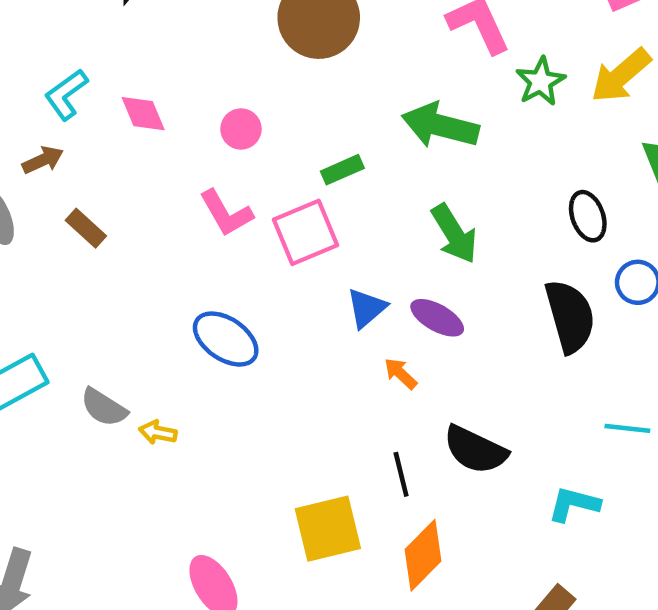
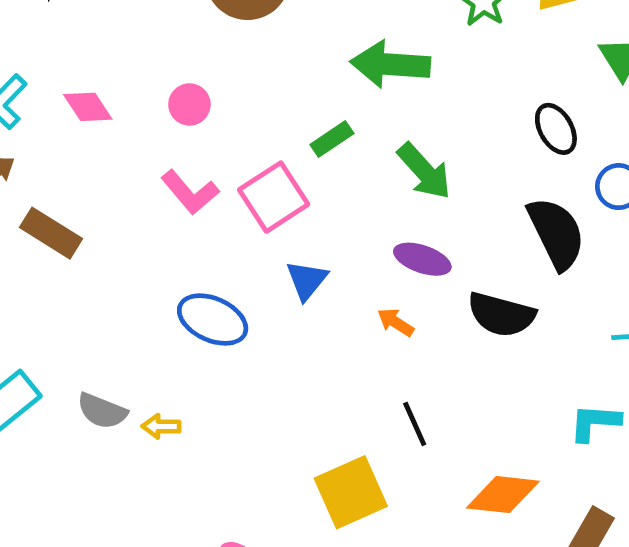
green rectangle: (342, 170) -> (332, 139), moved
brown rectangle: (86, 228) -> (51, 233), size x1.4
blue triangle: (367, 308) -> (307, 280), moved
black semicircle: (475, 450) -> (501, 315), moved
orange diamond: (423, 555) -> (503, 495), moved, turned 62

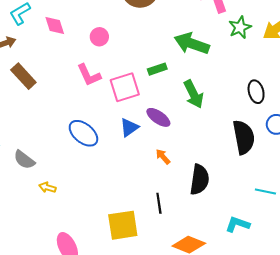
purple ellipse: (422, 259) -> (158, 117), moved
black semicircle: (501, 315) -> (199, 180), moved, turned -112
yellow arrow: (161, 426) -> (47, 187), moved

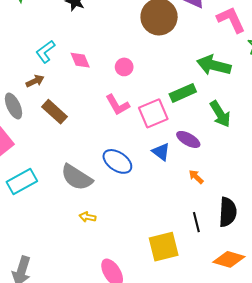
green rectangle: (157, 69) -> (183, 93), size x1.4
blue triangle: (129, 127) -> (161, 152), turned -42
gray semicircle: (24, 160) -> (77, 177), moved, size x1.5
black semicircle: (199, 180) -> (228, 212), moved

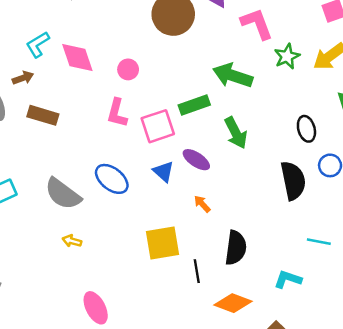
pink diamond: (80, 60) -> (77, 58), size x1.4
pink L-shape: (118, 105) -> (117, 113), turned 40
brown rectangle: (54, 112) -> (43, 115), turned -30
black line: (196, 222) -> (197, 271), moved
yellow square: (164, 247) -> (162, 243), moved

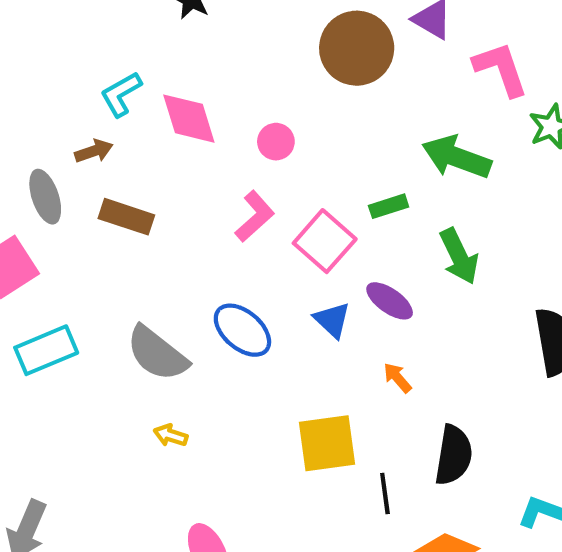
green rectangle: (194, 105) -> (389, 206), size x0.7
pink L-shape: (117, 113) -> (255, 216), turned -148
pink square: (158, 126) -> (325, 241), turned -32

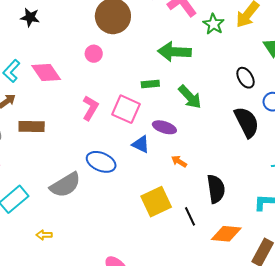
pink circle: (276, 142) -> (94, 54), moved
green rectangle: (389, 206) -> (150, 84), turned 30
gray semicircle: (157, 354) -> (65, 185), turned -52
yellow arrow: (171, 435) -> (44, 235), moved

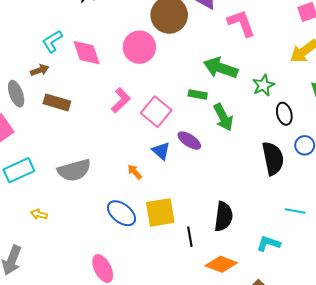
green star: (214, 24) -> (264, 85), moved
pink circle: (94, 54) -> (139, 47), size x1.8
green rectangle: (150, 84) -> (198, 94), moved
orange arrow: (179, 161) -> (135, 172), moved
blue ellipse: (101, 162) -> (122, 213), moved

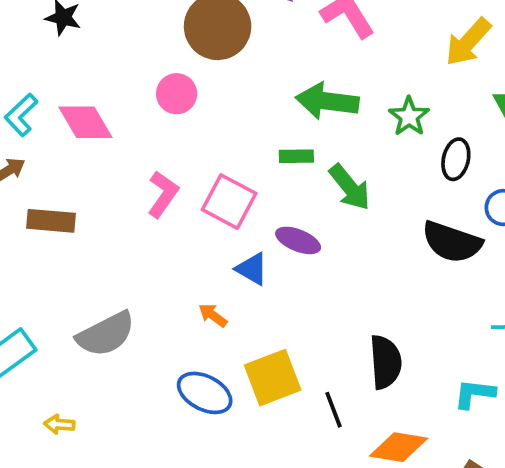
pink circle: (139, 47) -> (177, 94), size x0.7
black ellipse: (284, 114) -> (456, 159), turned 40
black semicircle: (273, 158) -> (452, 242), turned 132

